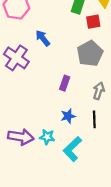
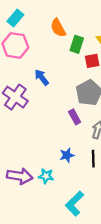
purple rectangle: (65, 83) -> (75, 117), moved, turned -48
cyan L-shape: (72, 149) -> (75, 204), moved

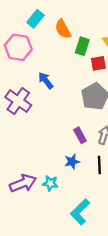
cyan rectangle: (15, 18) -> (35, 19), moved
purple rectangle: (75, 117) -> (80, 135), moved
purple arrow: (20, 176) -> (23, 183), turned -30

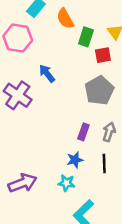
purple rectangle: (80, 135) -> (83, 132), turned 49
cyan star: (50, 183) -> (66, 183), moved

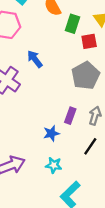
blue star: (75, 160) -> (51, 133), moved
black line: (104, 164) -> (90, 146), turned 36

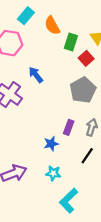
red square: (89, 41) -> (86, 58), turned -32

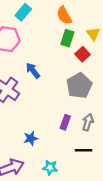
orange semicircle: (52, 26) -> (64, 15), moved
blue star: (51, 144) -> (31, 138), moved
black line: (87, 156) -> (84, 150), turned 56

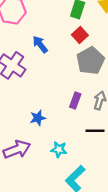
red square: (82, 54) -> (80, 35), moved

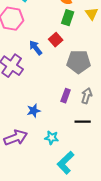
red square: (80, 35) -> (56, 40), moved
gray pentagon: (90, 61) -> (79, 62), turned 30

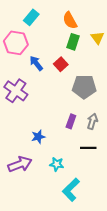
blue arrow: (36, 48) -> (36, 63), moved

